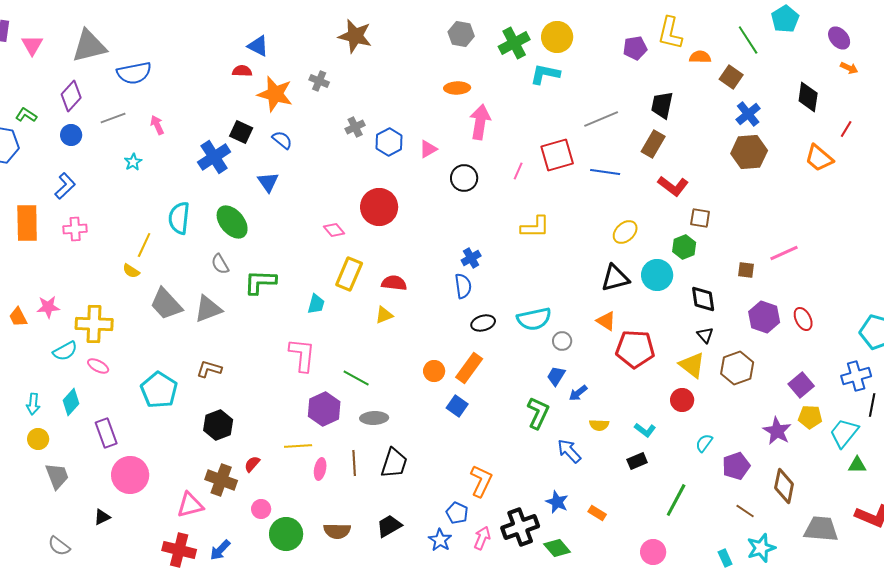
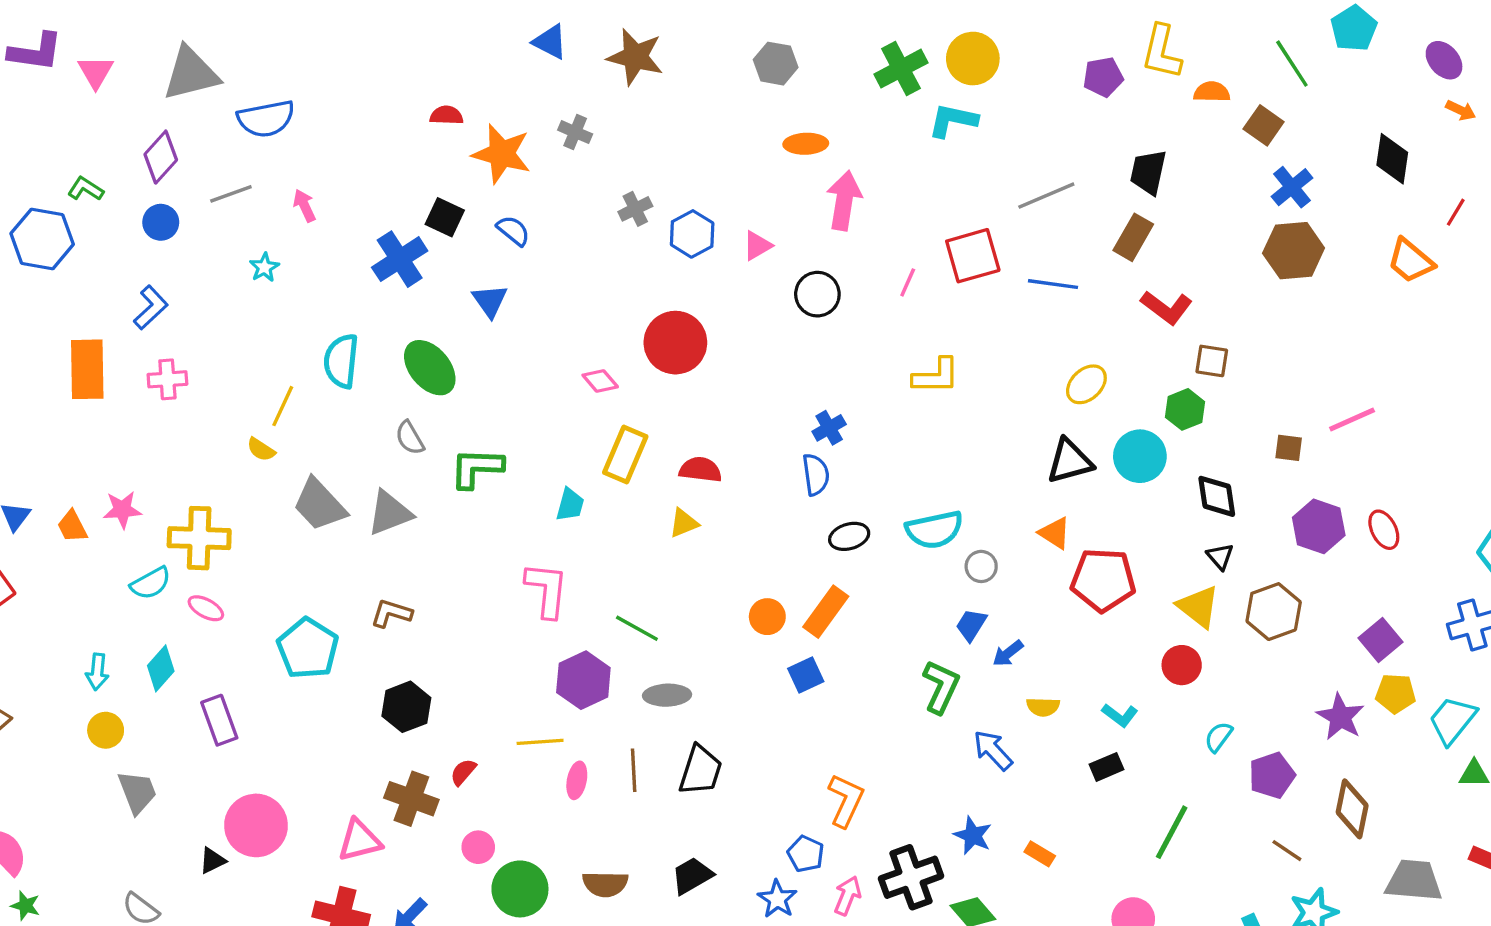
gray hexagon: (461, 34) -> (776, 64), moved
blue triangle: (258, 46) -> (550, 42), moved
blue square: (457, 406) -> (806, 675), turned 30
pink circle: (130, 475) -> (256, 825), moved

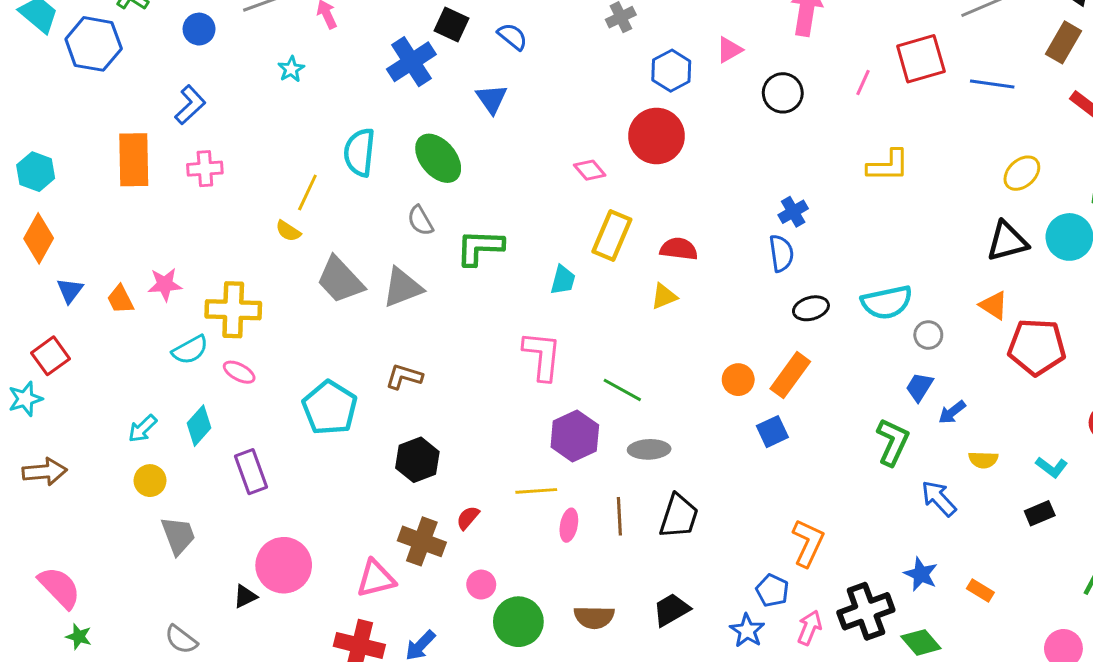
blue hexagon: (692, 234) -> (671, 71), moved
cyan arrow: (97, 672) -> (143, 429), turned 40

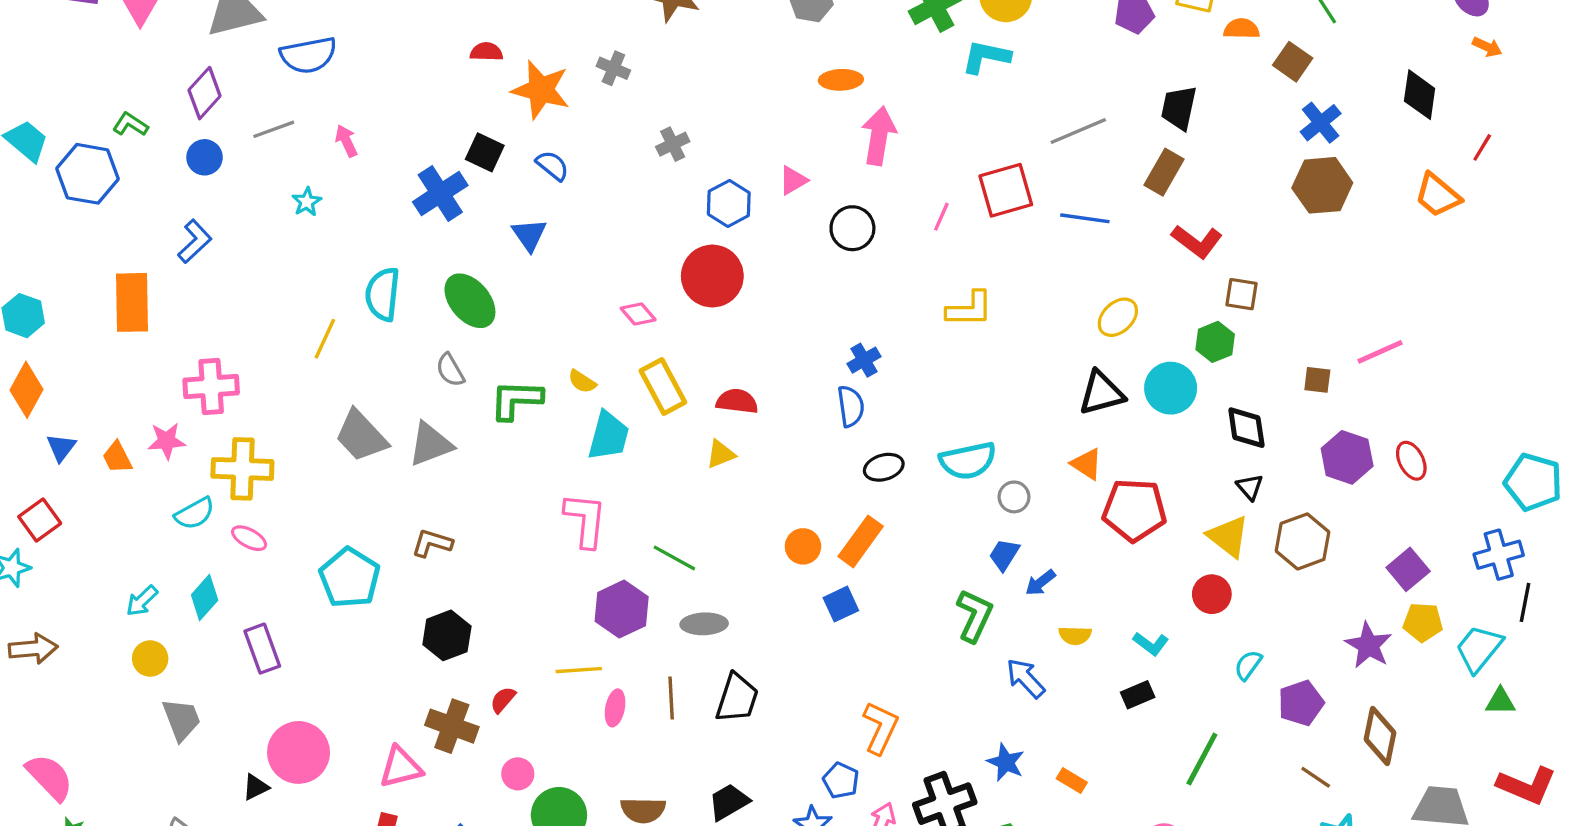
pink cross: (205, 169) -> (211, 386), moved, size x1.4
yellow semicircle: (288, 231) -> (582, 382), moved
yellow rectangle: (612, 235) -> (663, 386), turned -51
cyan trapezoid: (563, 280) -> (608, 436), size x1.5

